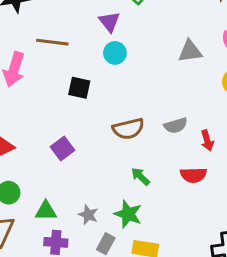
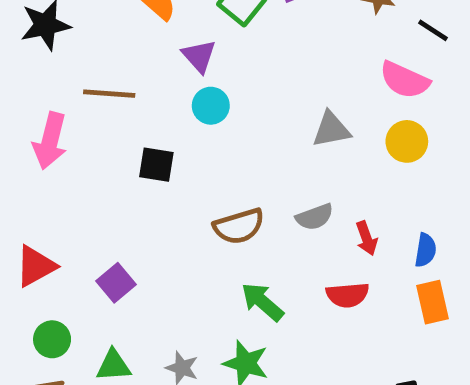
gray triangle: (190, 51) -> (331, 130), moved
purple square: (63, 149) -> (116, 283), moved
green arrow: (140, 176) -> (262, 302), size x1.4

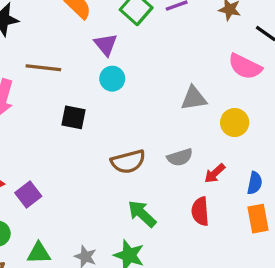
yellow circle: (407, 141) -> (235, 123), moved
red arrow: (366, 238) -> (215, 173), turned 65
purple square: (116, 283) -> (28, 195), moved
red semicircle: (347, 295) -> (200, 211), turned 88

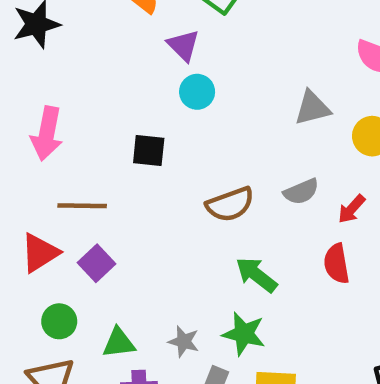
brown line: (43, 68) -> (82, 206), moved

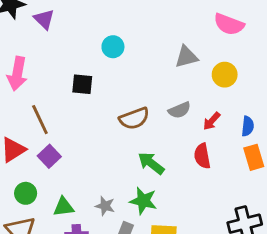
purple triangle: (183, 45) -> (44, 19), moved
brown line: (82, 206) -> (40, 120), turned 64

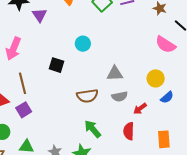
gray triangle: (186, 57) -> (115, 74), moved
blue semicircle: (248, 126) -> (167, 97), moved, turned 32

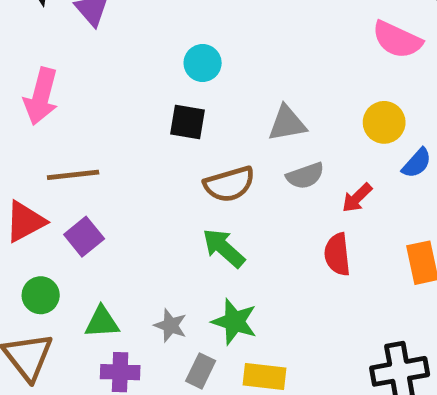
black square: (56, 65) -> (188, 122), moved
brown line: (22, 83) -> (73, 175), turned -75
green arrow: (93, 129) -> (224, 248), moved

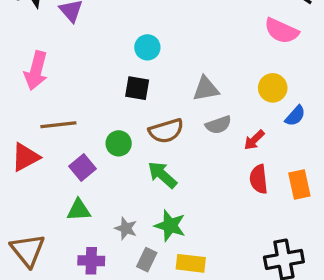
purple square: (84, 237) -> (82, 168), moved
red semicircle: (337, 254) -> (259, 179), moved
green circle: (41, 295) -> (119, 143), moved
green triangle: (102, 322) -> (79, 210), moved

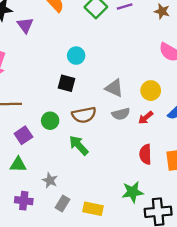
yellow circle: (273, 88) -> (151, 91), moved
gray triangle: (206, 89) -> (114, 88), turned 30
red arrow: (254, 140) -> (146, 118), moved
green star: (170, 226) -> (133, 192), moved, turned -30

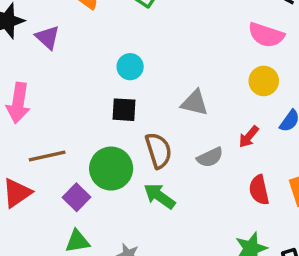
yellow circle: (151, 91) -> (264, 81), moved
gray semicircle: (121, 114) -> (210, 157), moved
brown semicircle: (84, 115) -> (159, 150), turned -85
green circle: (50, 121) -> (111, 169), size x1.6

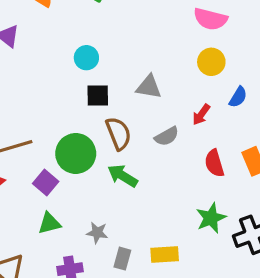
black square: (124, 110) -> (98, 96), moved

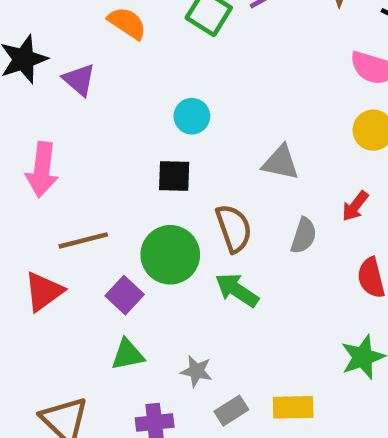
black square: (98, 96) -> (174, 176), moved
gray semicircle: (167, 136) -> (304, 236), turned -45
gray rectangle: (122, 259) -> (231, 411), turned 40

